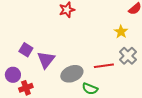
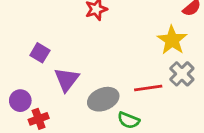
yellow star: (121, 32) -> (172, 40), size x1.5
purple square: (26, 50) -> (40, 53), moved

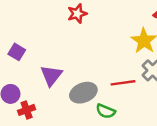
purple square: (40, 53) -> (17, 52), moved

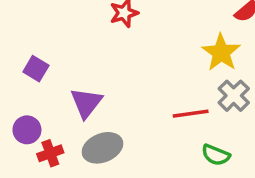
gray ellipse: (83, 93) -> (102, 148), moved
green semicircle: (106, 111) -> (216, 155), moved

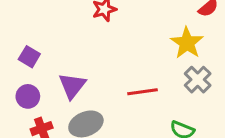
red line: (191, 114) -> (143, 92), moved
purple circle: (27, 130) -> (28, 96), moved

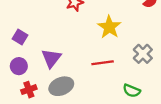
yellow star: (187, 43) -> (109, 27), moved

